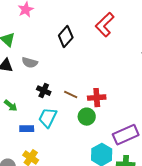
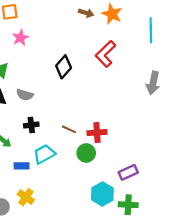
black cross: (44, 91) -> (31, 125), moved, turned -32
cyan trapezoid: (48, 118) -> (44, 154), turned 35
purple rectangle: (126, 135) -> (128, 172), size x0.7

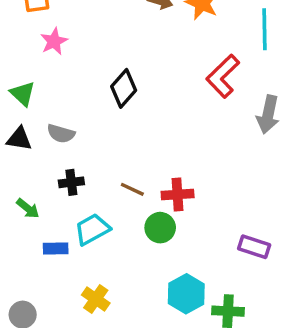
red L-shape: (106, 54) -> (223, 76), moved
purple rectangle: (128, 172) -> (254, 247), moved, turned 42
yellow cross: (26, 197) -> (96, 299), moved

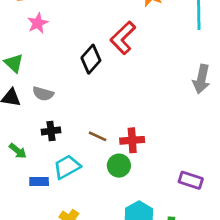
red L-shape: (223, 76) -> (123, 38), moved

